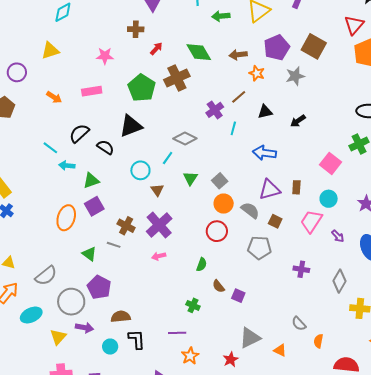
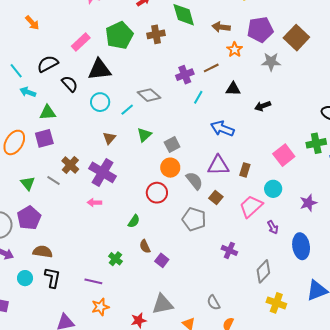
brown cross: (177, 78) -> (156, 34), size x0.7
pink rectangle: (92, 91) -> (81, 42), moved, turned -48
cyan circle: (140, 170) -> (100, 102), moved
purple cross: (159, 225) -> (103, 172), turned -32

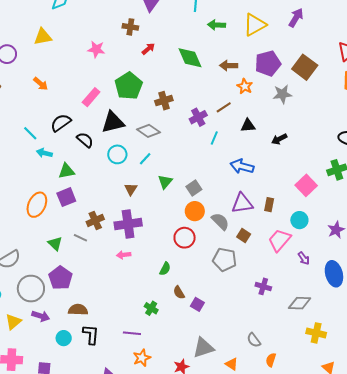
brown cross: (156, 34) -> (164, 101), moved
gray diamond: (149, 95) -> (148, 131), moved
brown cross: (70, 165) -> (95, 220), turned 30
purple cross: (103, 172) -> (128, 224), turned -32
gray diamond: (263, 271) -> (300, 303), turned 55

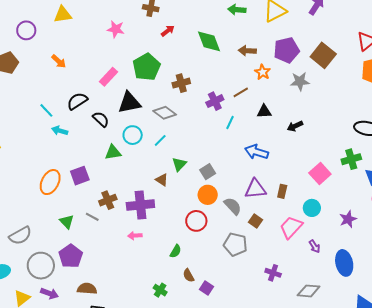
green triangle: (67, 171) -> (113, 152), moved
brown triangle: (131, 189) -> (162, 180), moved, turned -32

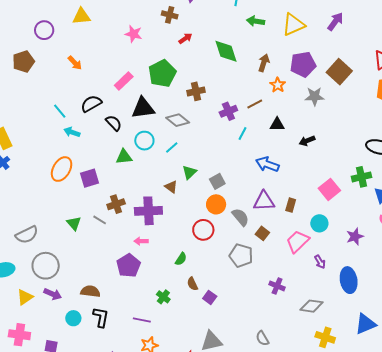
brown arrow: (247, 51) -> (264, 63), turned 102
orange ellipse: (50, 182) -> (62, 169), moved
purple pentagon: (71, 256) -> (128, 266), moved

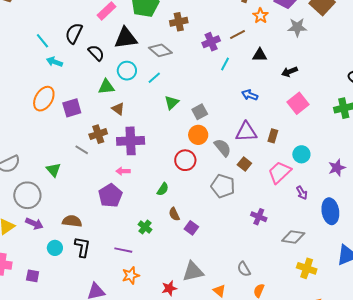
black semicircle: (91, 104) -> (74, 33), turned -35
blue arrow: (267, 164) -> (250, 95), size x0.7
brown triangle: (171, 187) -> (118, 109), moved
pink square: (329, 189) -> (298, 103), moved
green triangle: (74, 223) -> (53, 170), moved

